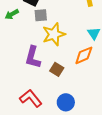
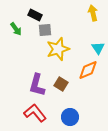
green arrow: (12, 14) -> (16, 29), turned -96
purple L-shape: (33, 57) -> (37, 85), moved

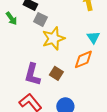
gray square: (45, 30) -> (40, 19), turned 32

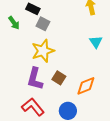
yellow star: (53, 38) -> (43, 51), moved
orange diamond: (83, 59) -> (86, 86), moved

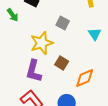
gray square: (43, 24) -> (63, 23), moved
brown square: (59, 78) -> (62, 63), moved

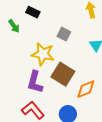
yellow star: (42, 43) -> (43, 54), turned 30
brown square: (62, 63) -> (63, 74), size x1.6

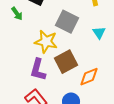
gray square: (64, 34) -> (67, 22), size x1.6
brown square: (63, 74) -> (66, 62), turned 30

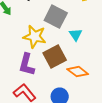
cyan triangle: (99, 33) -> (76, 35), moved
orange diamond: (89, 77) -> (78, 72), turned 60

